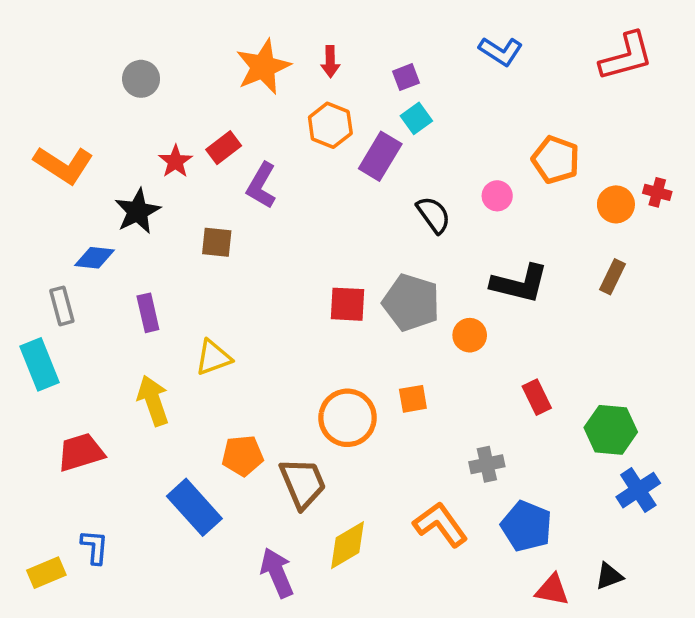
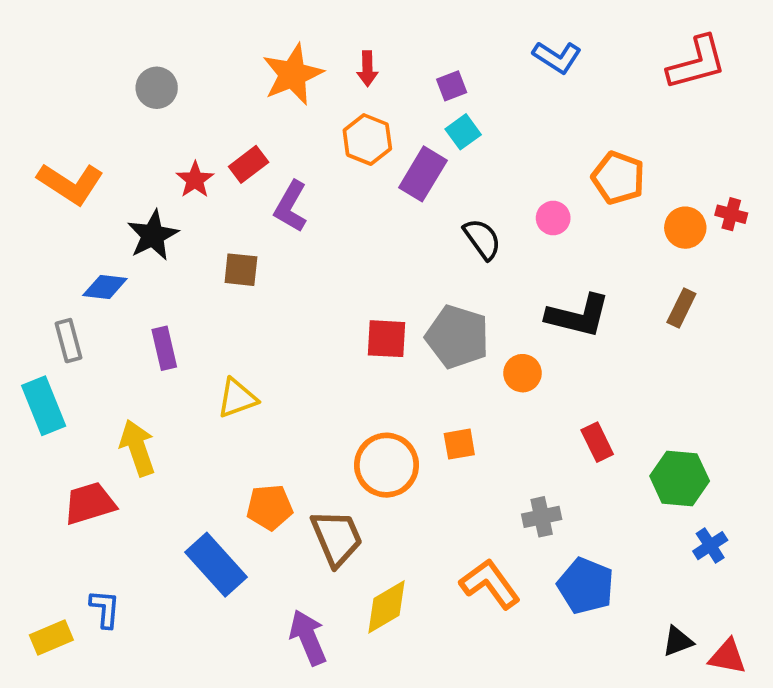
yellow arrow: (153, 401) -> (137, 448), moved
blue cross: (638, 490) -> (710, 546), size x0.7
red triangle: (552, 590) -> (727, 657), moved

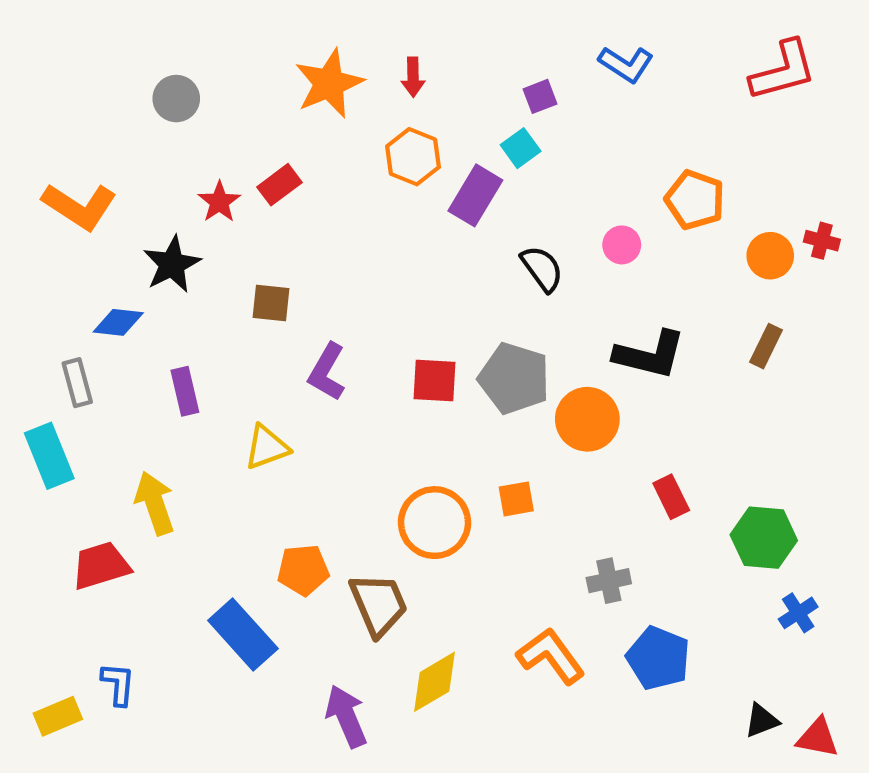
purple square: (452, 86) -> (540, 96), moved
purple L-shape: (291, 207) -> (327, 372), moved
orange circle: (522, 373) -> (587, 419), size x1.5

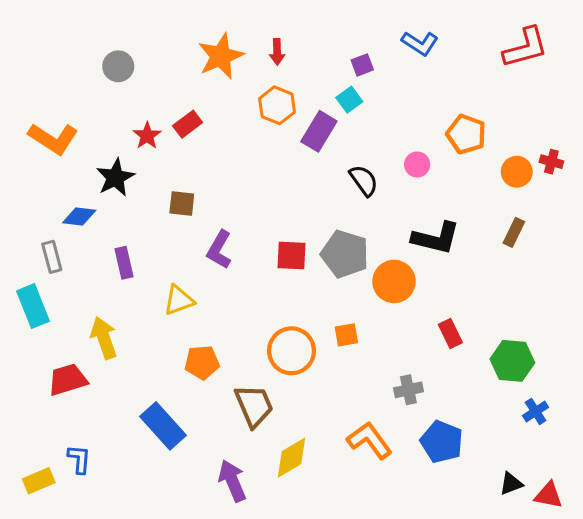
orange pentagon: (303, 570) -> (202, 362), moved

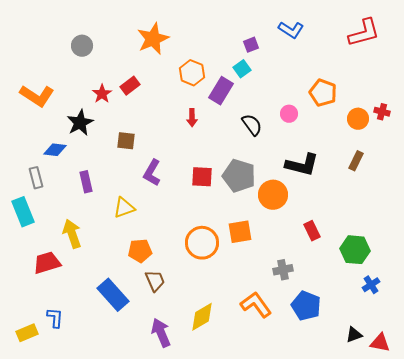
red arrow: (277, 52) -> (192, 118), moved
orange square: (346, 335) -> (240, 232), size x1.4
brown trapezoid: (254, 406) -> (155, 281), moved, size x0.7

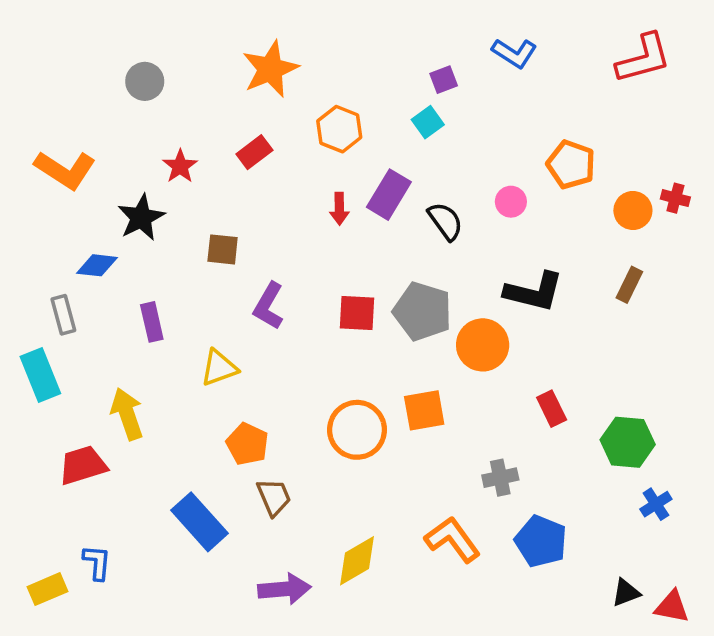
red rectangle: (130, 86) -> (254, 152), moved
purple rectangle: (221, 91) -> (389, 195), moved
orange pentagon: (140, 251) -> (247, 444), turned 30
purple arrow: (161, 333) -> (284, 589), turned 108

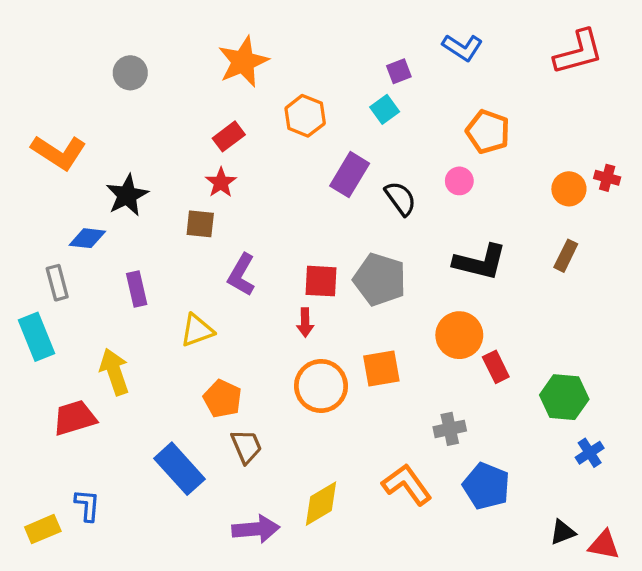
orange pentagon: (571, 165) -> (488, 132), moved
red star: (180, 166) -> (221, 183), moved
red arrow: (339, 209) -> (305, 322), moved
orange circle: (483, 345) -> (459, 335), moved

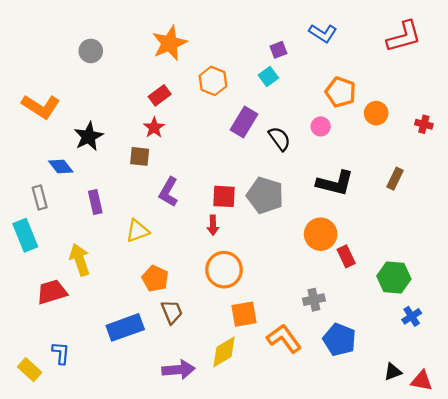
orange circle: (569, 189) -> (376, 113), moved
blue diamond: (87, 238) -> (61, 166), turned 45
orange square: (381, 369) -> (244, 314), moved
blue rectangle: (180, 469) -> (125, 327), turned -68
yellow rectangle: (43, 529) -> (30, 370), turned 65

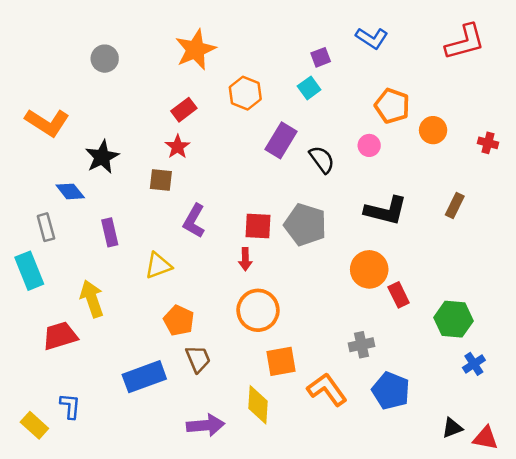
yellow diamond: (224, 352) -> (258, 405), turned -56

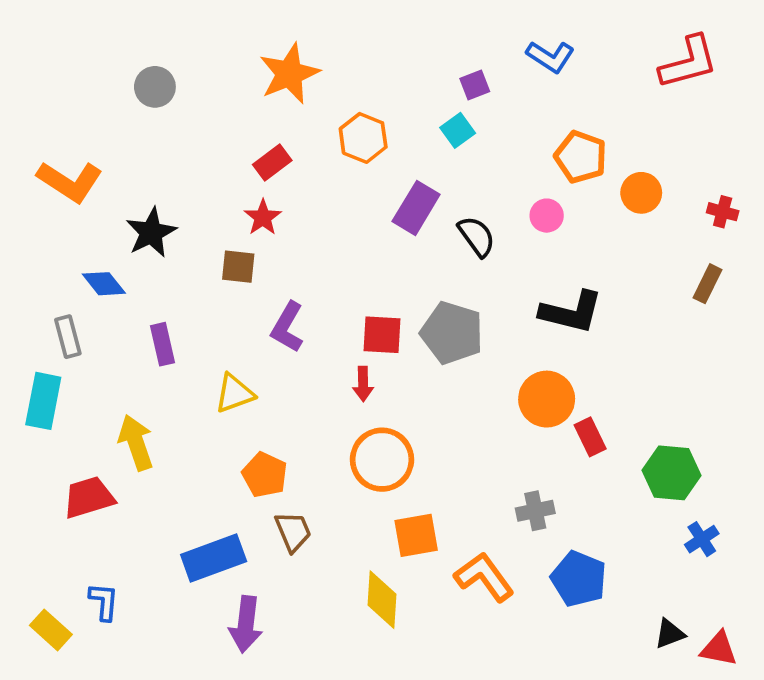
brown rectangle: (455, 206) -> (707, 284), moved
cyan rectangle: (29, 271) -> (43, 401), turned 33
purple arrow: (206, 425) -> (246, 624), moved, turned 102

